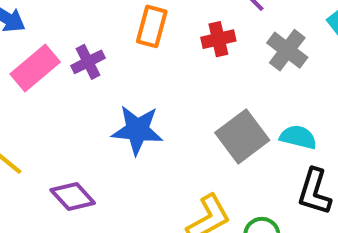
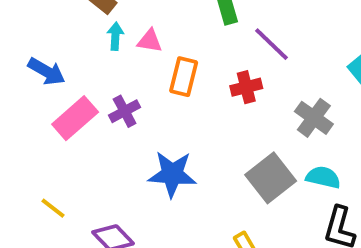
gray cross: (287, 50) -> (314, 118), moved

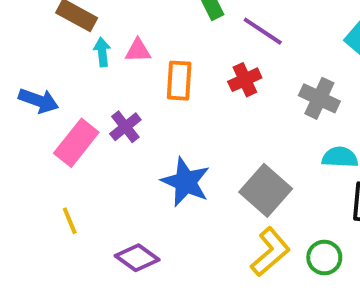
blue star: (172, 174) -> (186, 182), turned 30
gray square: (271, 178) -> (266, 190), moved
yellow line: (53, 208) -> (70, 221), moved, turned 40

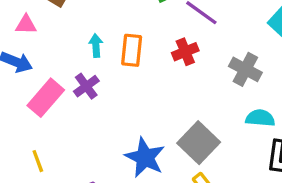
pink triangle: (138, 50) -> (26, 25), moved
cyan arrow: (102, 52) -> (96, 46), moved
blue star: (186, 182) -> (145, 157), moved

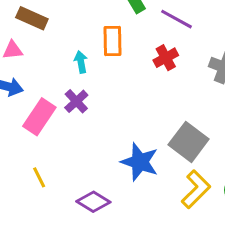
orange rectangle: (132, 50) -> (112, 41), moved

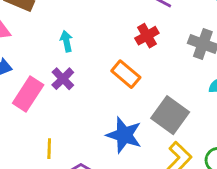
orange rectangle: (112, 41) -> (126, 74), moved, turned -48
yellow line: (39, 177) -> (49, 149), moved, turned 30

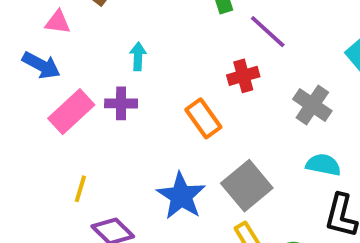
purple cross: (63, 79) -> (121, 103), turned 30

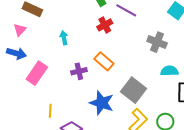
pink triangle: (58, 22) -> (20, 30), turned -40
red cross: (243, 76) -> (105, 25), moved
purple cross: (121, 103) -> (79, 71), moved

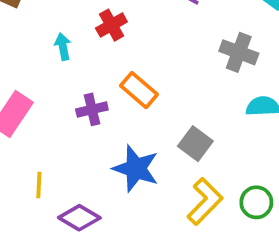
red cross: (105, 25) -> (111, 25), moved
gray square: (133, 90) -> (195, 144), size x0.7

